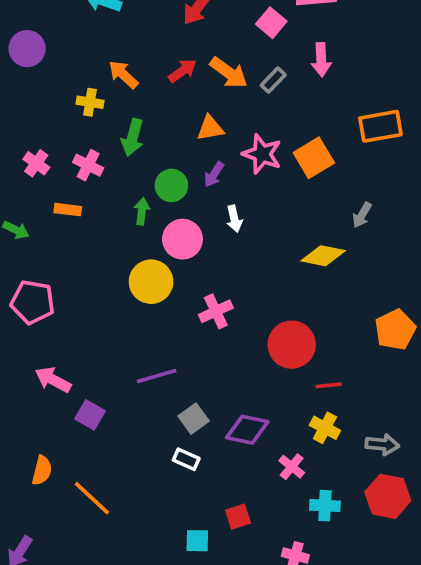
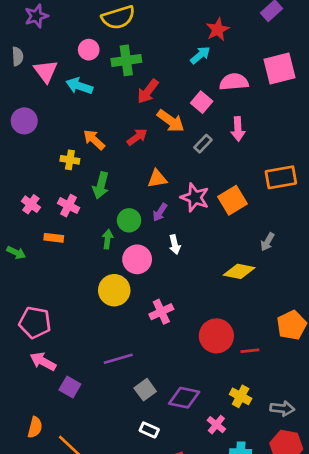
orange arrow: (229, 73) -> (171, 121), moved
pink pentagon: (33, 302) -> (35, 322), moved
red line: (329, 385) -> (250, 351), moved
white rectangle: (186, 459) -> (149, 430), moved

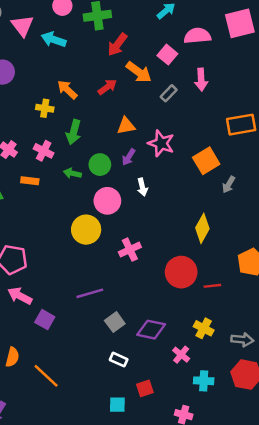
orange square: (232, 200) -> (206, 161), moved
green arrow: (108, 239) -> (72, 173), moved, turned -84
yellow diamond: (239, 271) -> (202, 228), moved, turned -72

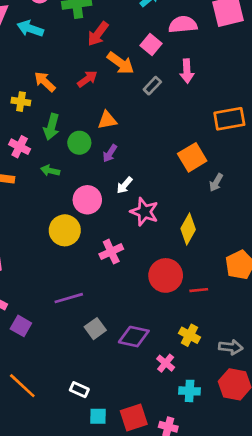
pink star: (161, 143) -> (144, 212), moved
green circle: (100, 165) -> (79, 143), moved
white arrow: (142, 187) -> (124, 185), turned 54
white rectangle: (119, 360) -> (79, 390), moved
red square: (145, 388) -> (134, 418), moved, size x1.5

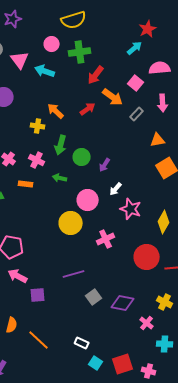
orange triangle: (107, 120) -> (158, 140), moved
purple square: (21, 326) -> (38, 295), turned -35
cyan square: (98, 416) -> (96, 363), turned 32

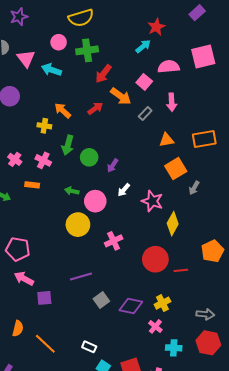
green arrow: (60, 178) -> (72, 191), moved
pink star: (131, 209) -> (152, 201), moved
yellow cross: (165, 302) -> (162, 303), moved, turned 35

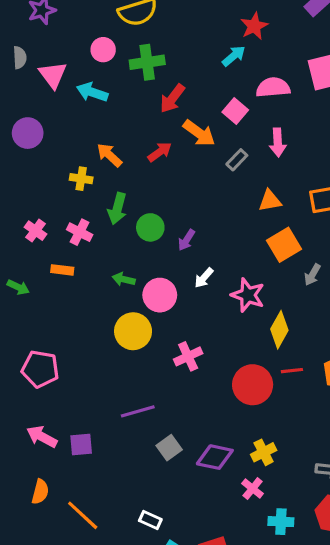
red line: (181, 270) -> (292, 371), moved
pink arrow: (24, 279) -> (42, 437), moved

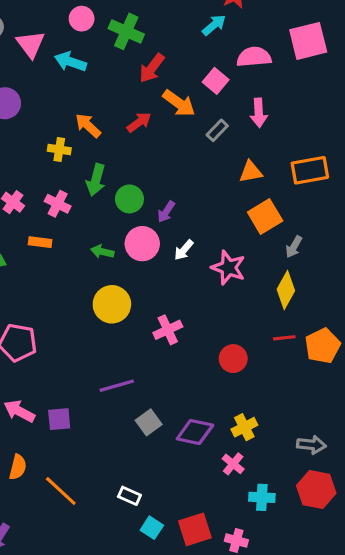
green cross: (147, 62) -> (126, 31), turned 32
pink circle: (160, 295) -> (142, 244), moved
yellow diamond: (279, 330) -> (286, 290), moved
red line: (292, 371) -> (284, 338), moved
red circle: (253, 385) -> (233, 359), size x0.7

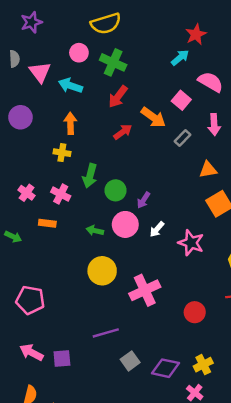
pink semicircle: (254, 57) -> (211, 82), turned 35
red arrow: (152, 68) -> (118, 97), moved
orange arrow: (88, 126) -> (70, 123), moved, turned 45
pink cross: (168, 330) -> (145, 290), size x1.4

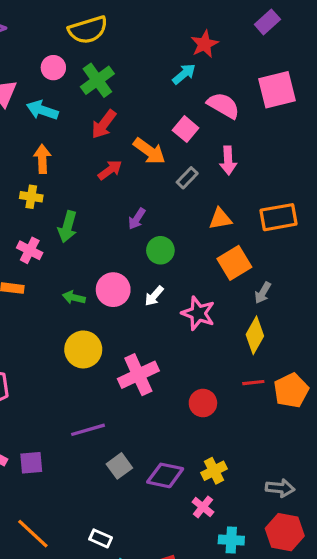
green cross: (113, 62) -> (97, 80), turned 30
green circle: (116, 190) -> (160, 250), moved
purple arrow: (144, 200) -> (137, 219), moved

